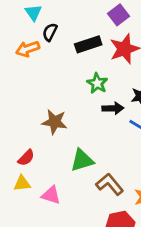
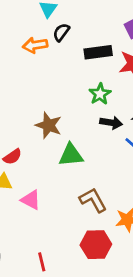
green triangle: (82, 160) -> (71, 155), moved

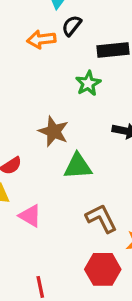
green star: (100, 94) -> (88, 83), moved

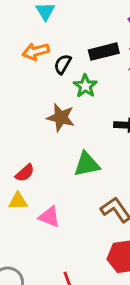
black semicircle: (72, 26) -> (63, 64), moved
brown star: (54, 131) -> (61, 117), moved

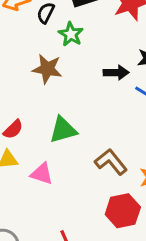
green triangle: (87, 164) -> (63, 130), moved

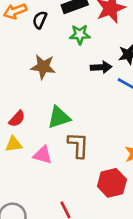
green star: (71, 34) -> (80, 34), moved, turned -30
brown L-shape: (111, 162) -> (78, 145), moved, turned 44

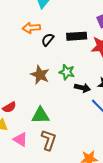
green star: (80, 34) -> (67, 72), moved

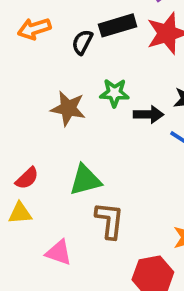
black semicircle: (48, 40) -> (82, 42), moved
pink triangle: (20, 139) -> (59, 253), moved

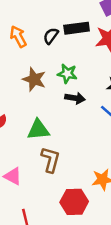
orange arrow: (34, 29) -> (18, 37), moved, turned 70
black arrow: (148, 114) -> (75, 98), moved

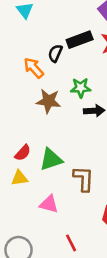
orange arrow: (18, 37) -> (34, 68), moved
green triangle: (38, 130) -> (51, 159), moved

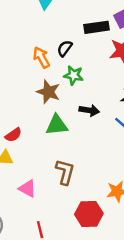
black rectangle: (80, 40) -> (96, 27), moved
green star: (81, 88) -> (74, 75), moved
green triangle: (51, 159) -> (57, 125), moved

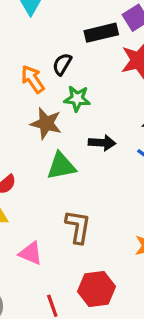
red hexagon: (89, 214) -> (97, 289), moved

